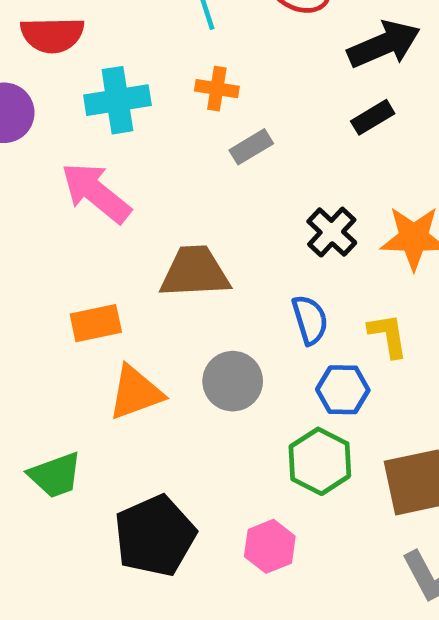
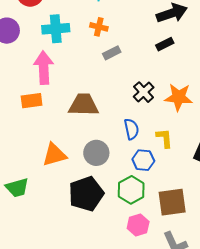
pink arrow: (96, 193) -> (44, 68), turned 44
orange rectangle: (96, 323) -> (32, 101), moved
black pentagon: (155, 536) -> (86, 194), moved
pink hexagon: (270, 546) -> (138, 225), moved

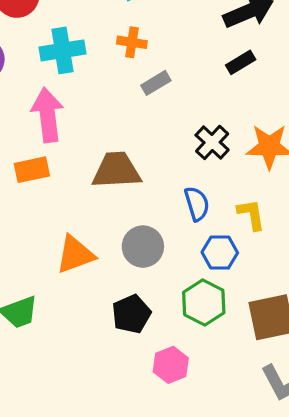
black pentagon: (86, 194) -> (131, 314), size x0.7
pink hexagon: (138, 225) -> (171, 365), moved

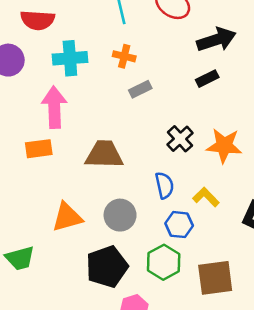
yellow L-shape: (251, 215) -> (206, 197), turned -40
black pentagon: (131, 314) -> (107, 267), size x1.4

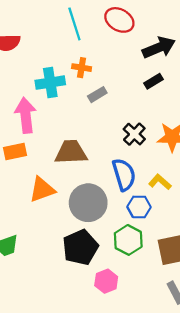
cyan cross: (70, 58) -> (50, 83), moved
blue semicircle: (164, 185) -> (124, 175), size x1.4
gray circle: (120, 215) -> (88, 203), size x1.4
orange triangle: (67, 217) -> (42, 190), moved

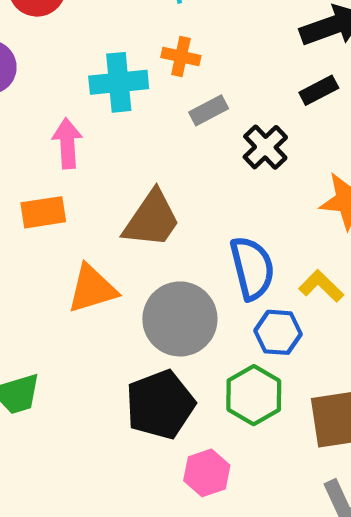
pink arrow: (26, 115) -> (67, 143), size x0.7
black cross: (134, 134) -> (265, 147), moved
brown trapezoid: (71, 152) -> (152, 219), turned 124

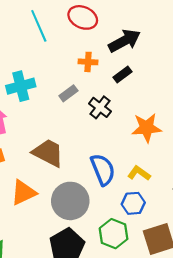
orange cross: (181, 57) -> (88, 62), moved
brown trapezoid: (152, 219) -> (48, 153), turned -88
blue hexagon: (278, 332) -> (133, 203), moved

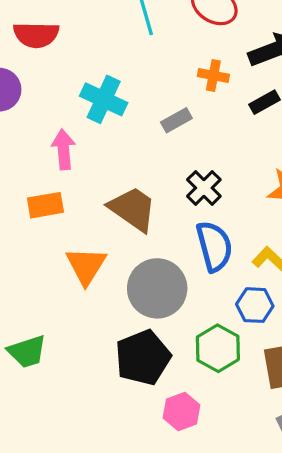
cyan cross: (21, 86) -> (104, 99), turned 32
black cross: (100, 107) -> (204, 188), moved
orange triangle: (24, 193) -> (86, 266), turned -40

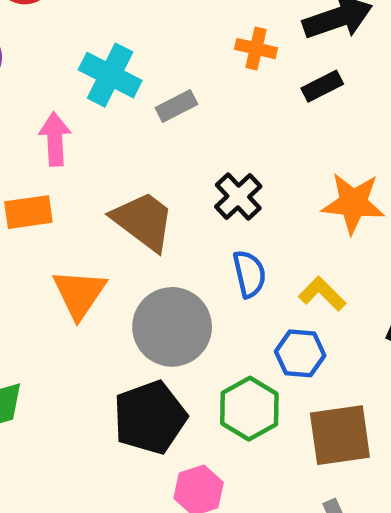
gray rectangle: (176, 120) -> (176, 106), moved
blue semicircle: (214, 246) -> (249, 274), size x0.7

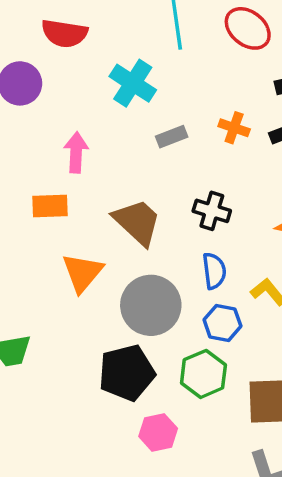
orange cross: (256, 49) -> (234, 128), moved
cyan cross: (110, 75) -> (133, 83), moved
black cross: (238, 197) -> (212, 211), turned -36
blue hexagon: (300, 353) -> (222, 323), moved

